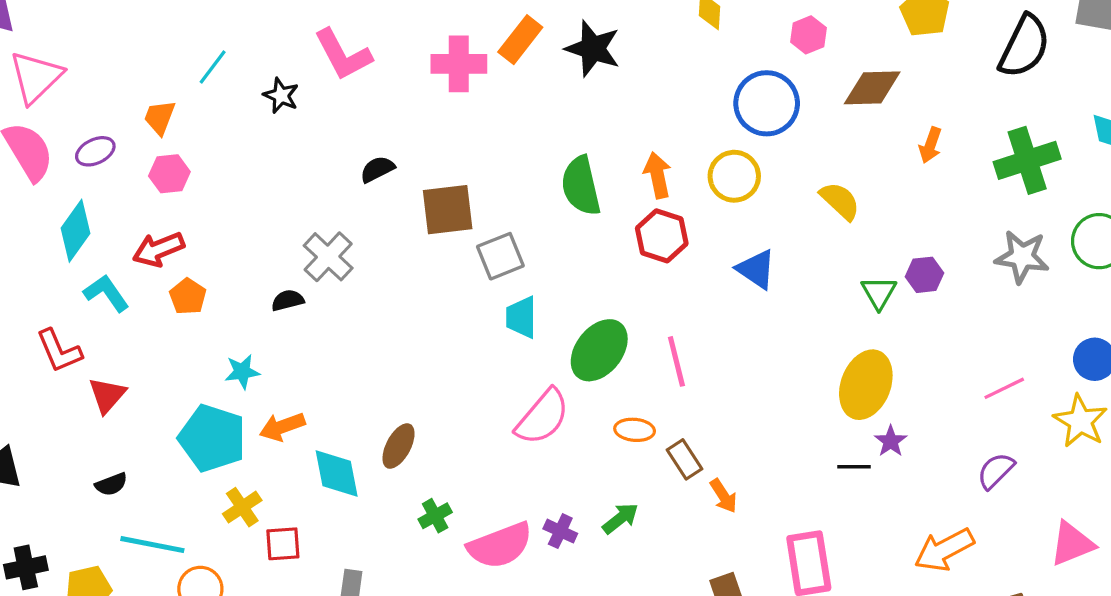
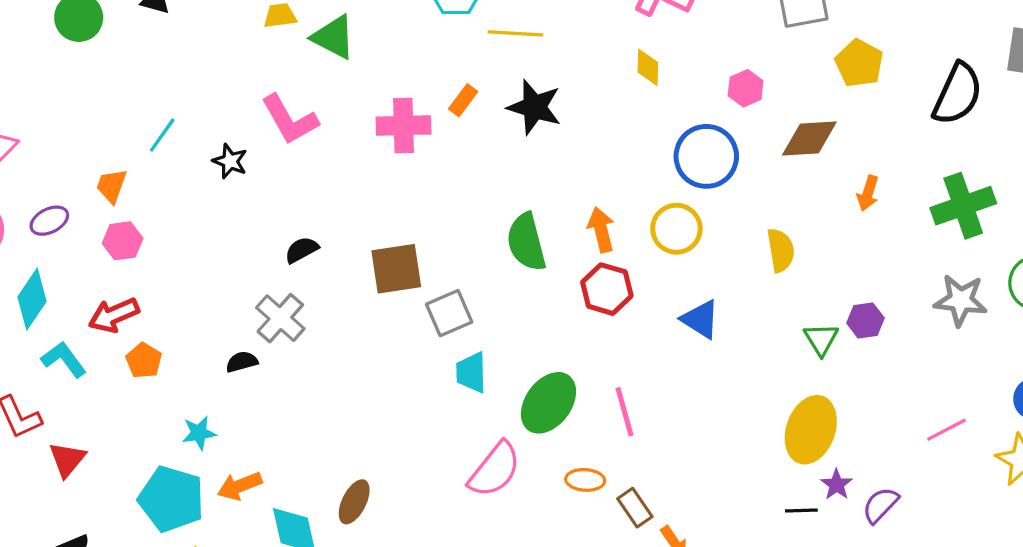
orange rectangle: (520, 40) -> (463, 100), size x0.7
black semicircle: (377, 169) -> (302, 250), moved
yellow semicircle: (840, 201) -> (781, 250), turned 39
purple semicircle: (996, 471) -> (880, 505), moved

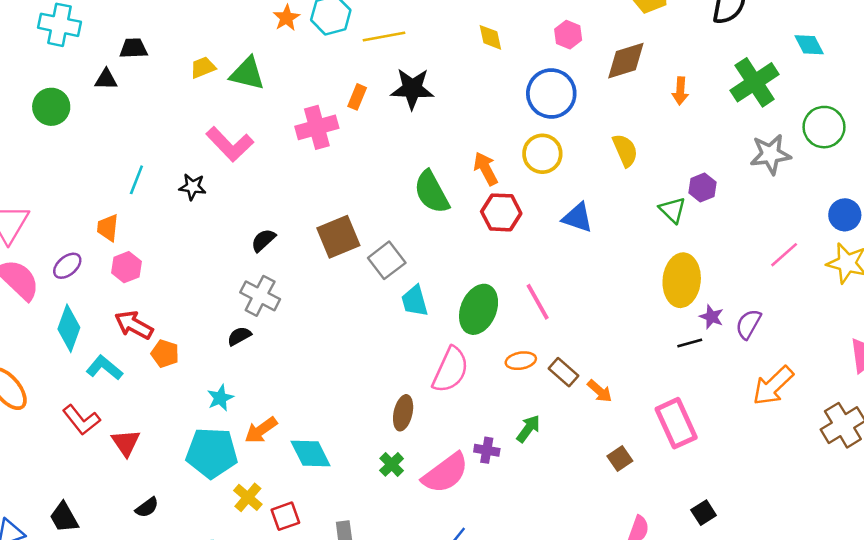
red arrow: (114, 315) -> (134, 325), turned 66
brown ellipse: (354, 502) -> (403, 413), moved

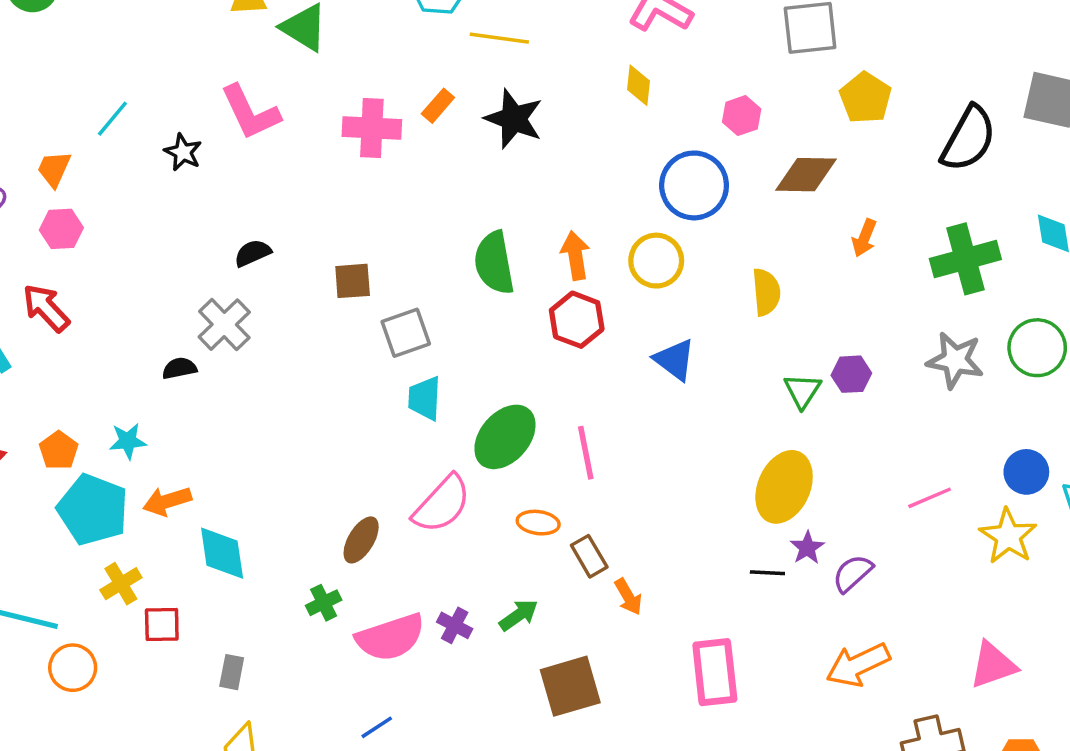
brown square: (338, 237) -> (353, 281), size x0.7
orange pentagon: (165, 354) -> (59, 450), moved
brown square: (620, 459) -> (570, 686), moved, size x1.8

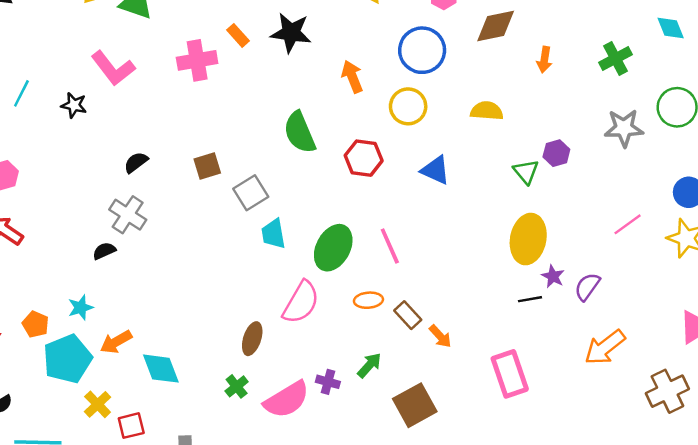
orange rectangle: (438, 106) -> (238, 35), turned -70
orange arrow: (575, 256) -> (352, 77), moved
green cross: (965, 259) -> (616, 58), size x0.7
yellow semicircle: (766, 292) -> (487, 111), turned -68
cyan pentagon: (93, 510) -> (67, 359), turned -30

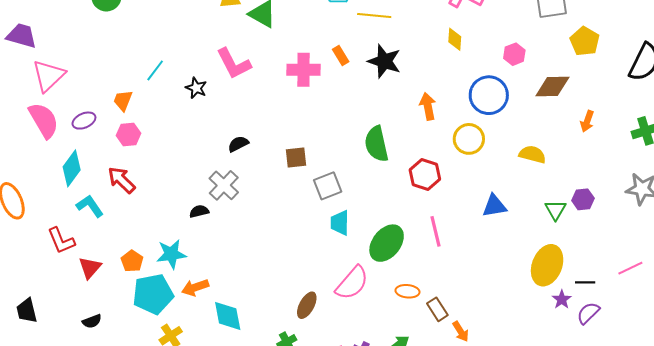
blue triangle: (435, 170) -> (494, 206), moved, turned -44
pink line: (390, 246) -> (436, 231), moved
black line: (530, 299) -> (585, 282), moved
cyan star: (81, 308) -> (171, 254), size x1.4

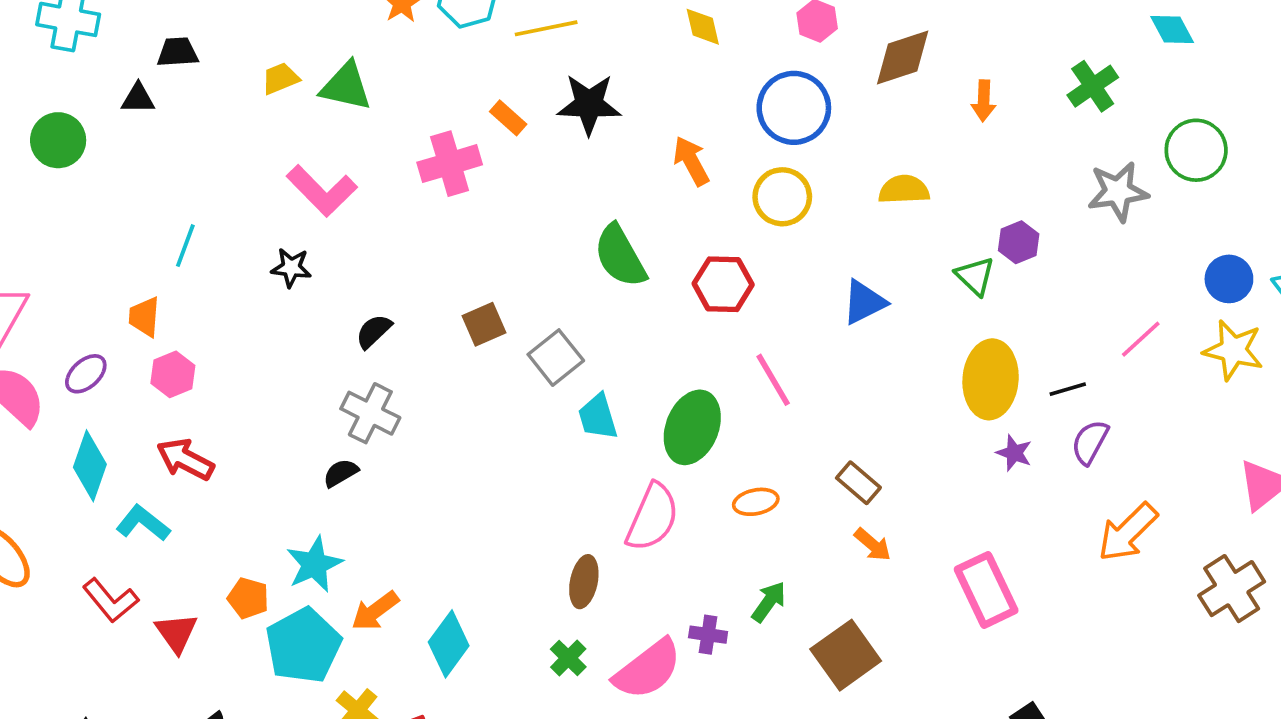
black star: (196, 88) -> (291, 268), moved
purple star: (562, 299) -> (1014, 453), moved
brown rectangle: (437, 309) -> (858, 483), moved
cyan diamond: (228, 316) -> (449, 644), turned 64

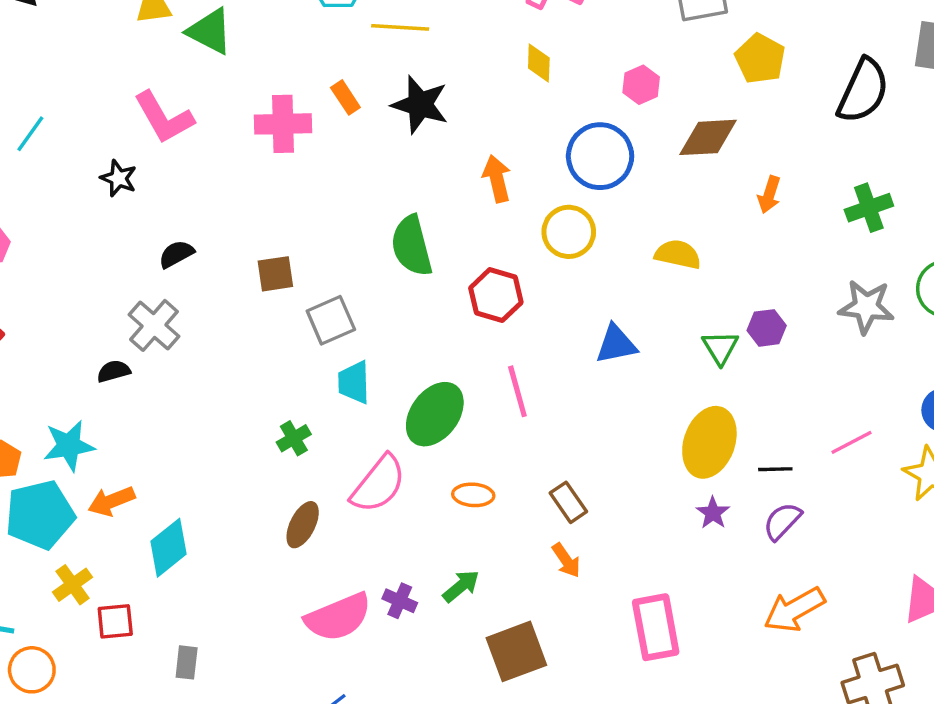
green cross: (568, 658) -> (294, 438), moved

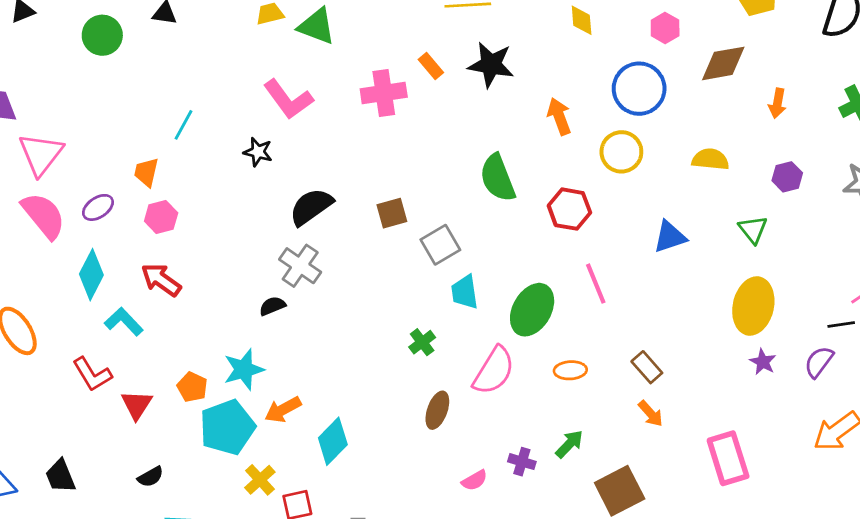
black semicircle: (176, 254) -> (311, 207), size x1.6
purple hexagon: (767, 328) -> (787, 177), moved
black line: (775, 469) -> (841, 324), moved
pink semicircle: (338, 617) -> (474, 480), size x0.5

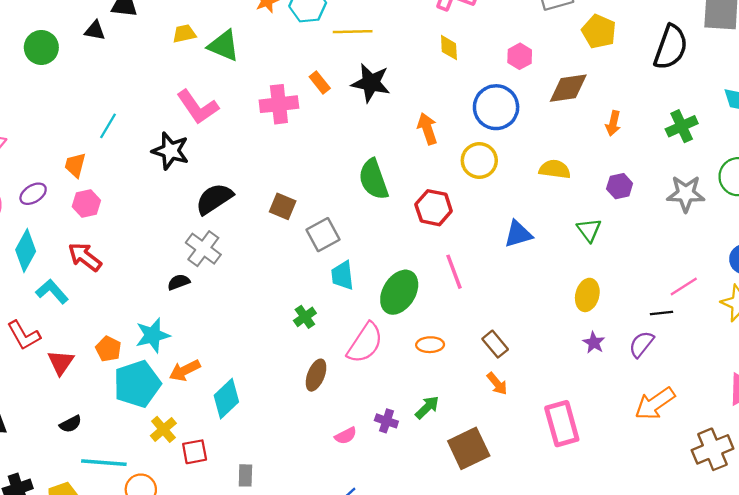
black star: (258, 152) -> (170, 151), size x1.5
brown square: (392, 213) -> (283, 206), turned 36
yellow ellipse: (753, 306) -> (587, 295), size x0.7

